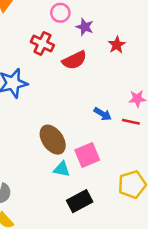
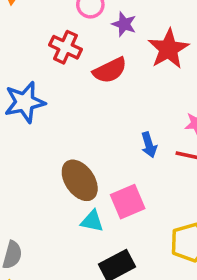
red star: (117, 45) -> (168, 49), size x1.6
blue arrow: (103, 114) -> (149, 145), turned 42

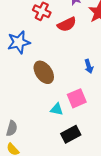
brown ellipse: (80, 180) -> (44, 72), moved

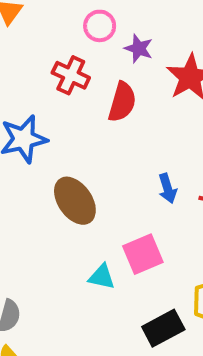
red semicircle: (67, 24) -> (122, 102), turned -48
black rectangle: (71, 134) -> (163, 328), moved

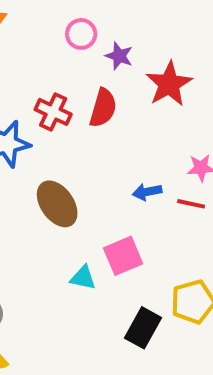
red cross: (71, 75) -> (53, 112), moved
blue arrow: (167, 188) -> (147, 192), turned 96
black rectangle: (163, 328) -> (143, 328), turned -33

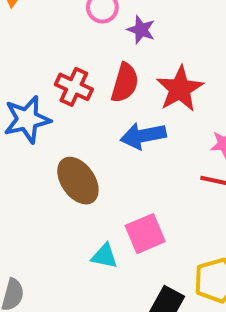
red star: (169, 84) -> (180, 89), moved
blue arrow: (147, 192) -> (143, 136), moved, size x1.5

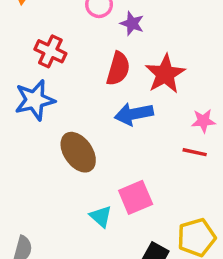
red cross: (74, 87) -> (50, 51), moved
cyan triangle: (104, 256) -> (101, 217), turned 30

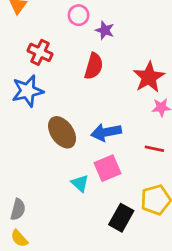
red star: (165, 74) -> (149, 77), moved
blue arrow: (134, 114) -> (106, 132), moved
red line: (195, 152) -> (154, 149), moved

